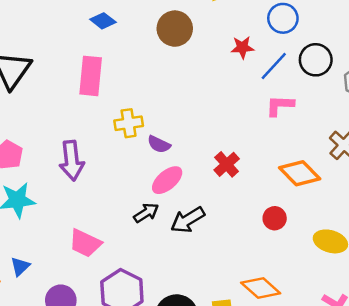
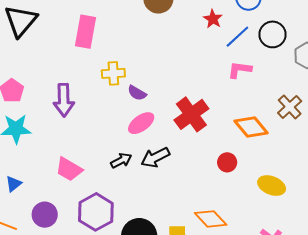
red star: (242, 47) -> (213, 19), turned 30
red cross: (227, 164) -> (191, 114), size x1.6
black arrow: (146, 213) -> (121, 161), moved

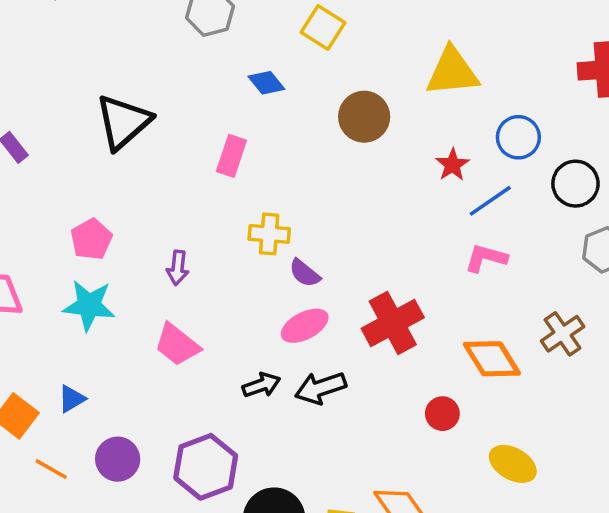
pink rectangle: (86, 32) -> (231, 156), size x0.7
black circle: (273, 34) -> (575, 184), moved
purple arrow: (64, 100) -> (178, 268), size x0.6
pink trapezoid: (69, 169) -> (177, 345), moved

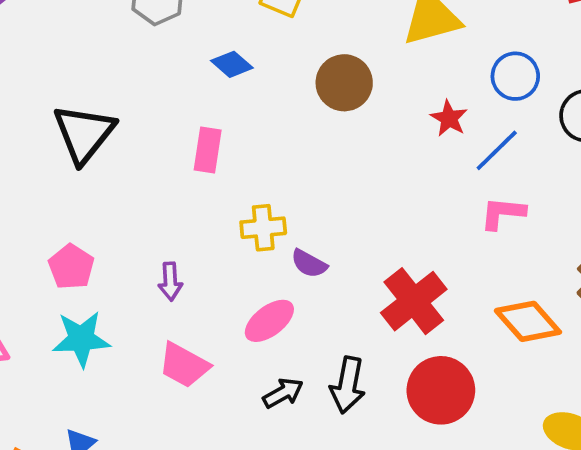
pink ellipse: (305, 326) -> (269, 321), moved
black arrow: (321, 388) -> (348, 385), turned -51
red circle: (442, 414) -> (441, 390), moved, size x1.8

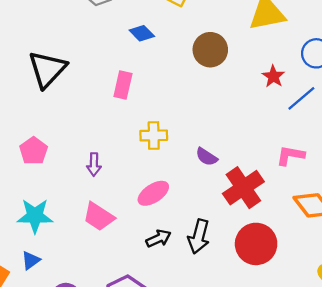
pink L-shape: (503, 213) -> (290, 155), moved
purple semicircle: (309, 264) -> (207, 157), moved
cyan star: (81, 339) -> (35, 216), moved

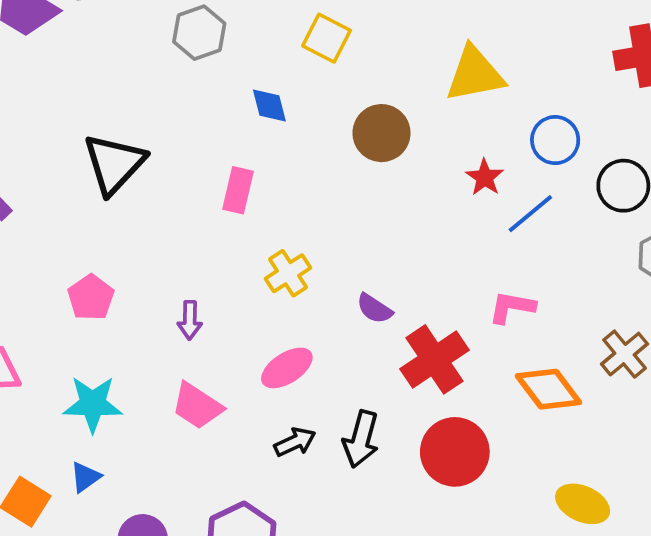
blue diamond: (142, 33) -> (269, 106), turned 30
yellow cross: (154, 135) -> (288, 273), turned -32

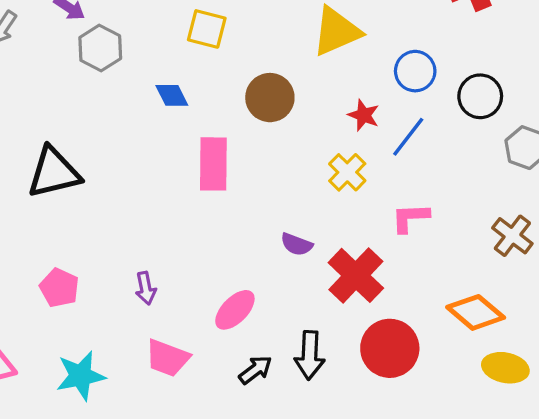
black triangle: (114, 164) -> (54, 173), turned 46
pink rectangle: (238, 190) -> (213, 164), moved, size x1.4
yellow cross: (288, 273) -> (347, 172), moved
orange diamond: (548, 389) -> (476, 312), moved

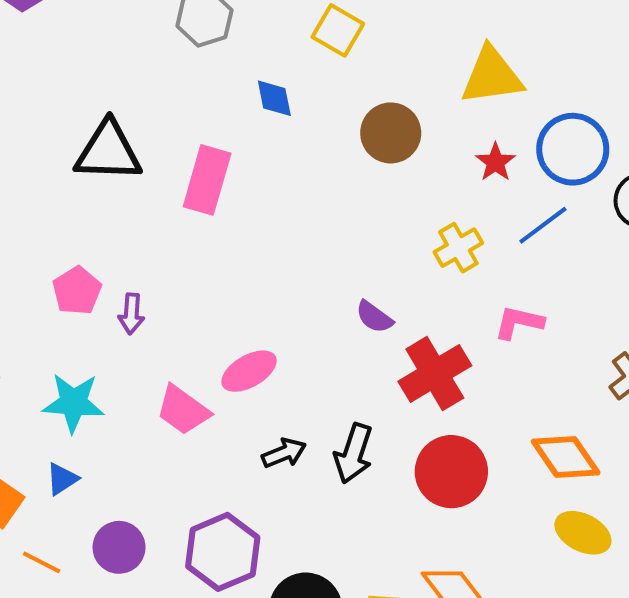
blue circle: (415, 71) -> (573, 149), size x1.4
red star: (364, 115) -> (495, 162), moved
pink rectangle: (213, 164) -> (207, 180), moved
purple arrow: (146, 288) -> (131, 314), moved
pink ellipse: (235, 310) -> (249, 371), moved

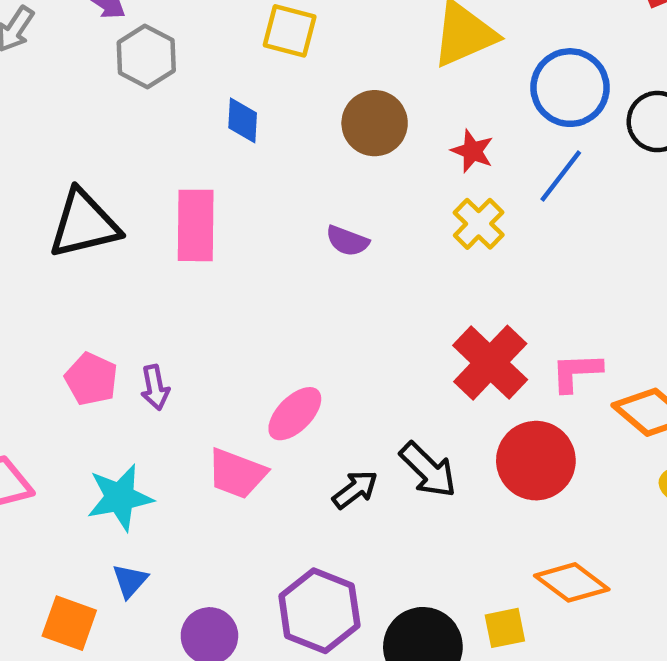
blue diamond: (274, 98) -> (243, 120), turned 30
red star: (495, 162) -> (472, 151), moved
purple semicircle: (374, 317) -> (347, 241), moved
pink L-shape: (519, 322) -> (576, 372), moved
black arrow: (353, 453) -> (428, 470), turned -48

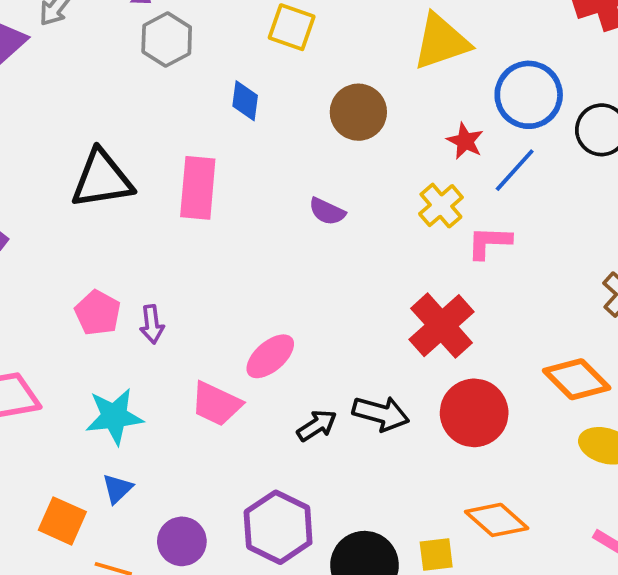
red star: (472, 151) -> (465, 141), moved
pink L-shape: (576, 372) -> (489, 242), moved
black arrow: (428, 470) -> (381, 414), turned -34

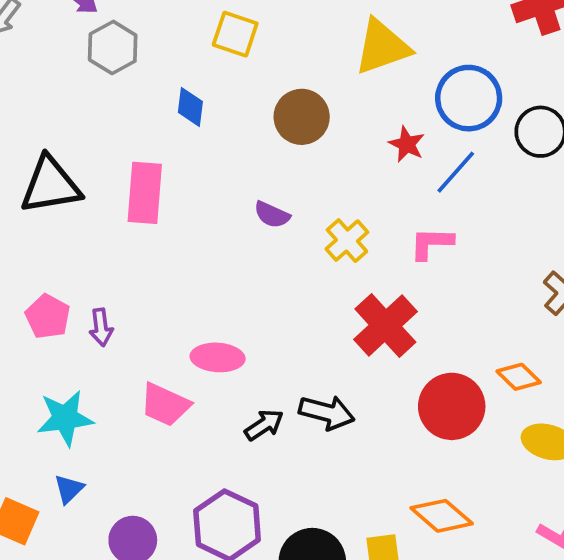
yellow cross: (441, 206) -> (347, 241), moved
pink ellipse: (270, 356) -> (218, 357), turned 45
orange diamond: (577, 379) -> (519, 377), size x0.7
red circle: (474, 413) -> (452, 406), moved

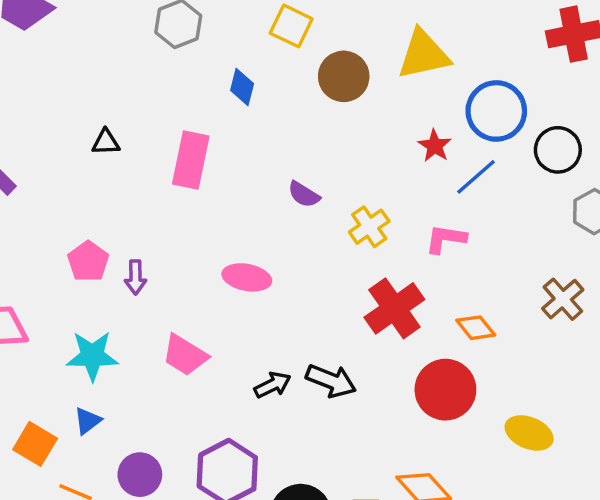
brown circle: (302, 117) -> (344, 76), moved
black triangle: (51, 185) -> (106, 142), size x0.5
pink ellipse: (218, 357) -> (247, 277), moved
orange diamond: (519, 377) -> (476, 328), moved

